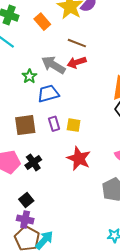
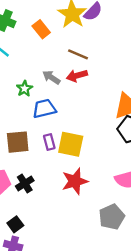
gray arrow: (53, 65) -> (51, 77), size x0.7
yellow square: (74, 125) -> (71, 144), size x1.6
red star: (79, 159) -> (75, 181), turned 30

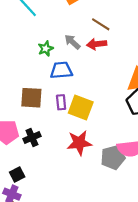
gray pentagon: (112, 217) -> (113, 157), moved

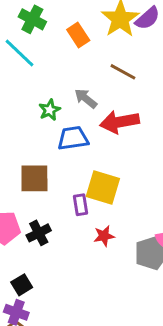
red arrow: (97, 44) -> (120, 122), moved, size x1.4
purple rectangle: (61, 102) -> (81, 205), moved
red star: (79, 143) -> (104, 236), size x0.6

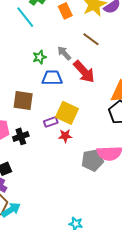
red arrow: (120, 122) -> (84, 72), turned -130
purple rectangle: (81, 205) -> (51, 122), turned 72
red star: (104, 236) -> (65, 136), moved

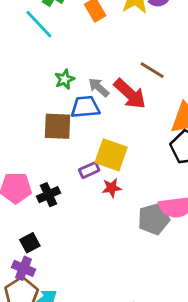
brown line: (91, 39) -> (152, 70), moved
gray arrow: (64, 53) -> (99, 87), moved
brown square: (23, 101) -> (58, 126), moved

